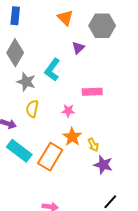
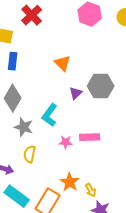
gray hexagon: (102, 26) -> (101, 86), moved
pink star: (68, 111) -> (66, 142), moved

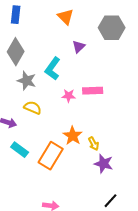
gray hexagon: (101, 86) -> (112, 28), moved
yellow semicircle: (30, 154) -> (33, 108), turned 102
cyan rectangle: (17, 196) -> (20, 150), size x0.7

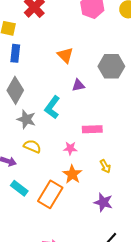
purple triangle: (79, 47) -> (78, 85), turned 32
pink star: (69, 96) -> (70, 148), moved
yellow arrow: (94, 144) -> (105, 166), moved

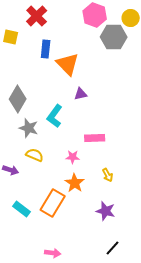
blue rectangle: (15, 53) -> (46, 49), moved
orange triangle: (65, 55) -> (68, 64), size x1.4
gray hexagon: (111, 66) -> (114, 37), moved
cyan rectangle: (19, 188) -> (22, 209), moved

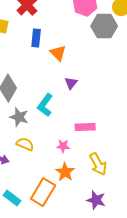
orange triangle: (68, 64) -> (58, 53), size x0.7
purple triangle: (81, 94) -> (71, 83), turned -40
yellow arrow: (108, 175) -> (98, 164), size x1.6

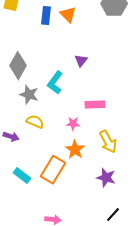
orange triangle: (58, 53) -> (68, 15), moved

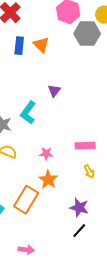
pink rectangle: (95, 105) -> (85, 146), moved
yellow arrow: (108, 142) -> (89, 172), moved, size x0.6
black line: (113, 215) -> (79, 231), moved

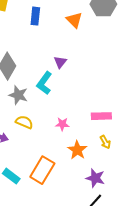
orange triangle: (41, 45) -> (74, 20), moved
purple triangle: (54, 91) -> (60, 62), moved
orange star: (48, 180) -> (77, 150), moved

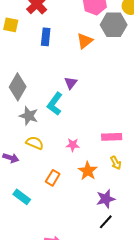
orange triangle: (74, 20) -> (85, 41), turned 36
orange rectangle: (42, 170) -> (53, 178), moved, size x0.6
purple star: (95, 178) -> (106, 199), turned -30

